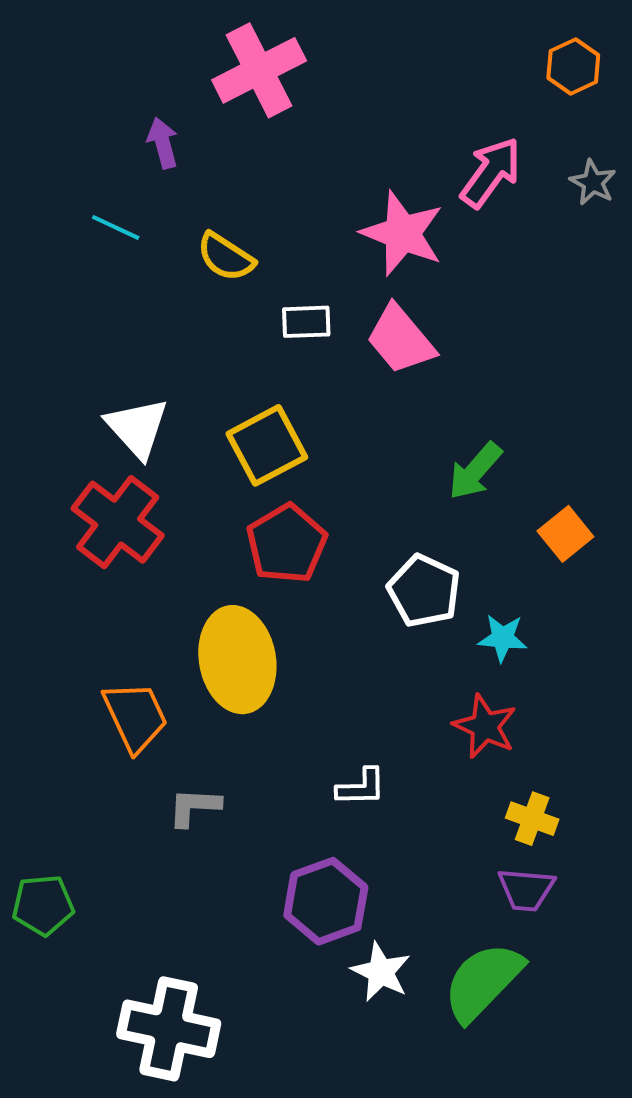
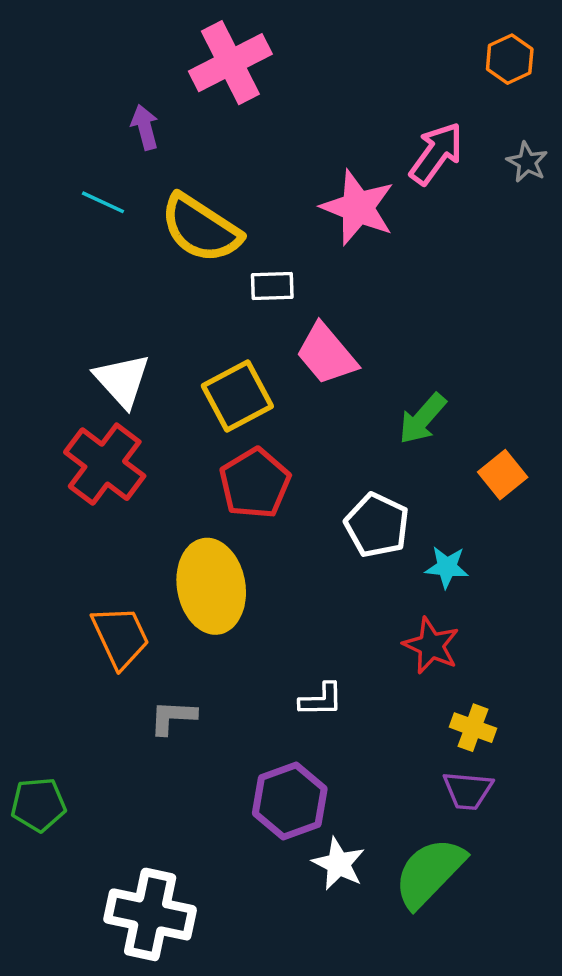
yellow semicircle: (226, 257) -> (201, 228), size x1.6
pink trapezoid: (400, 339) -> (326, 354), moved

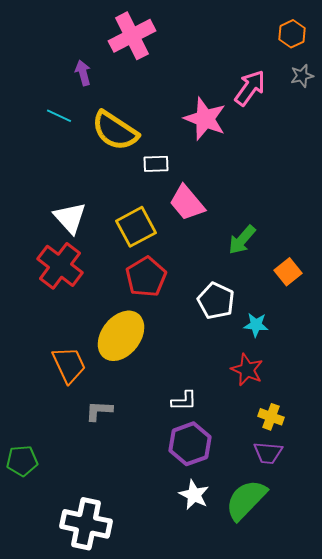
gray star: (527, 162) -> (302, 76), moved, turned 30
yellow ellipse: (211, 586) -> (121, 336), turned 48
purple hexagon: (290, 801) -> (190, 444), moved

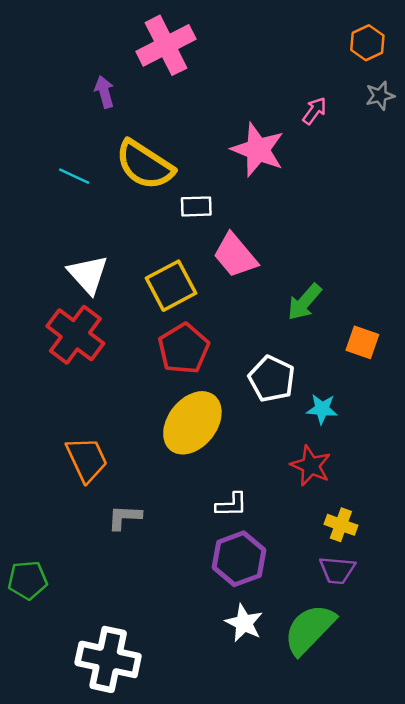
pink arrow: (250, 88) -> (315, 111), size x0.6
cyan line: (59, 116) -> (74, 176), moved
orange square: (288, 272) -> (362, 342), turned -32
yellow ellipse: (121, 336) -> (192, 423), moved

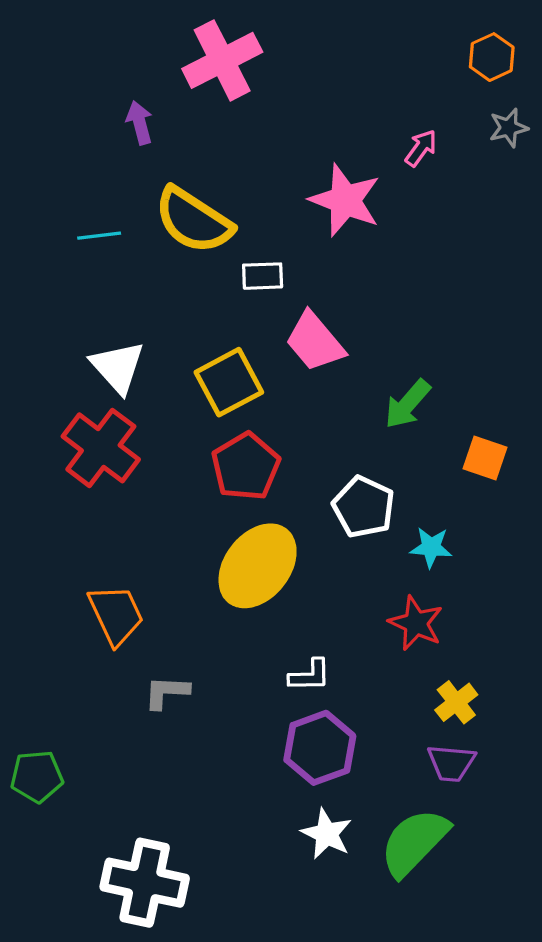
cyan line: (74, 176) -> (99, 236), turned -32
yellow cross: (341, 525) -> (456, 702), turned 32

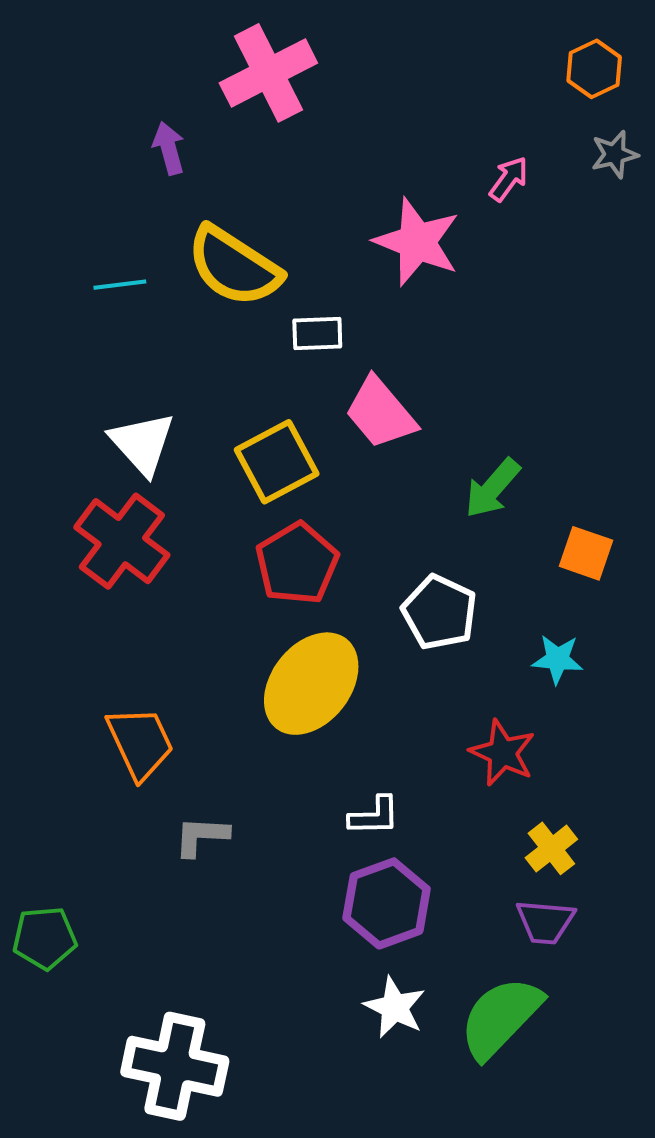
cyan star: (431, 547) -> (558, 659), moved

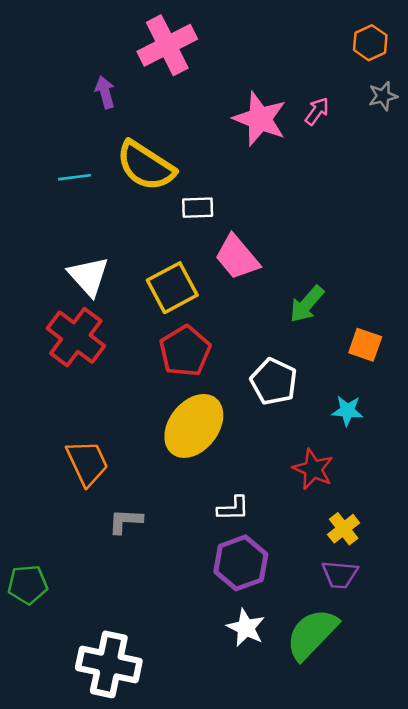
pink star: (417, 242) -> (260, 119), moved

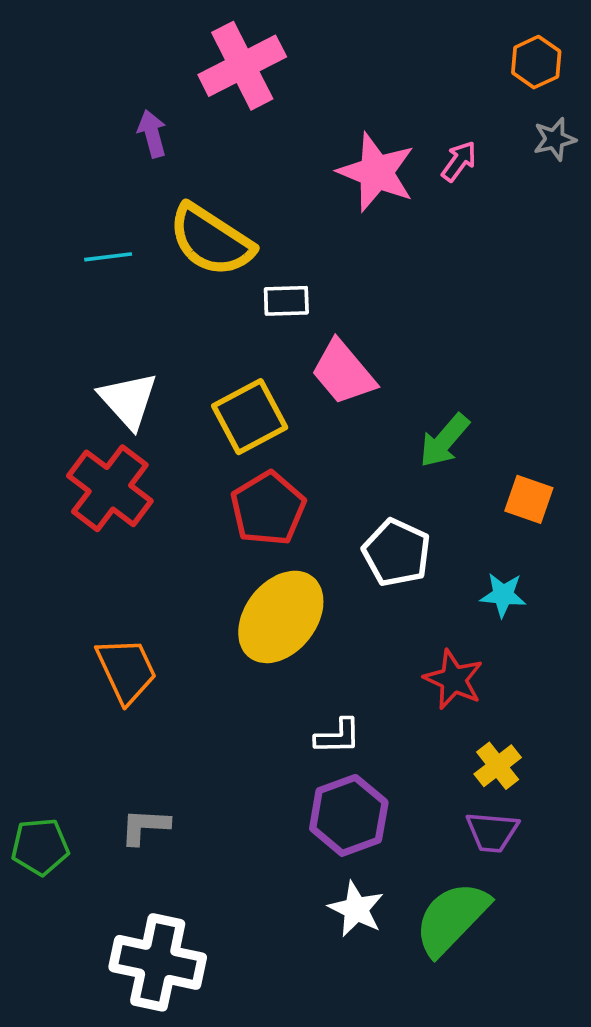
gray L-shape: (125, 521) -> (145, 826), moved

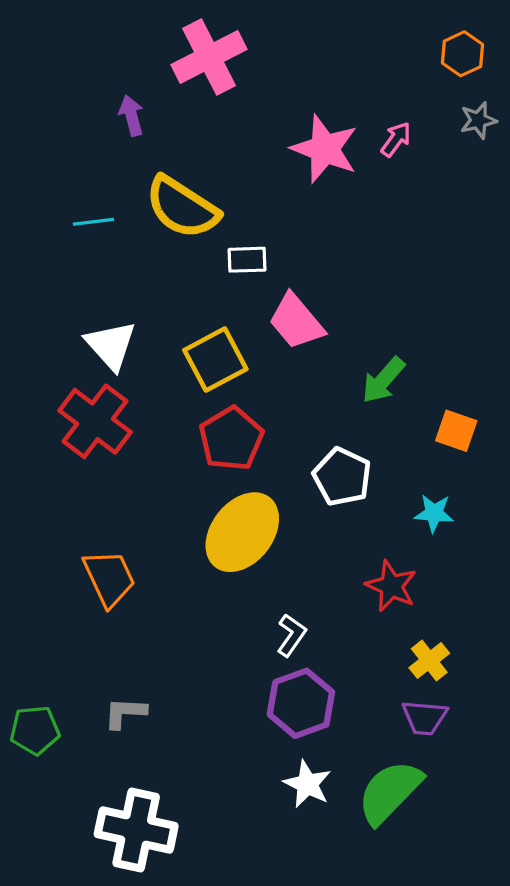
white L-shape: (338, 736) -> (291, 635), turned -54

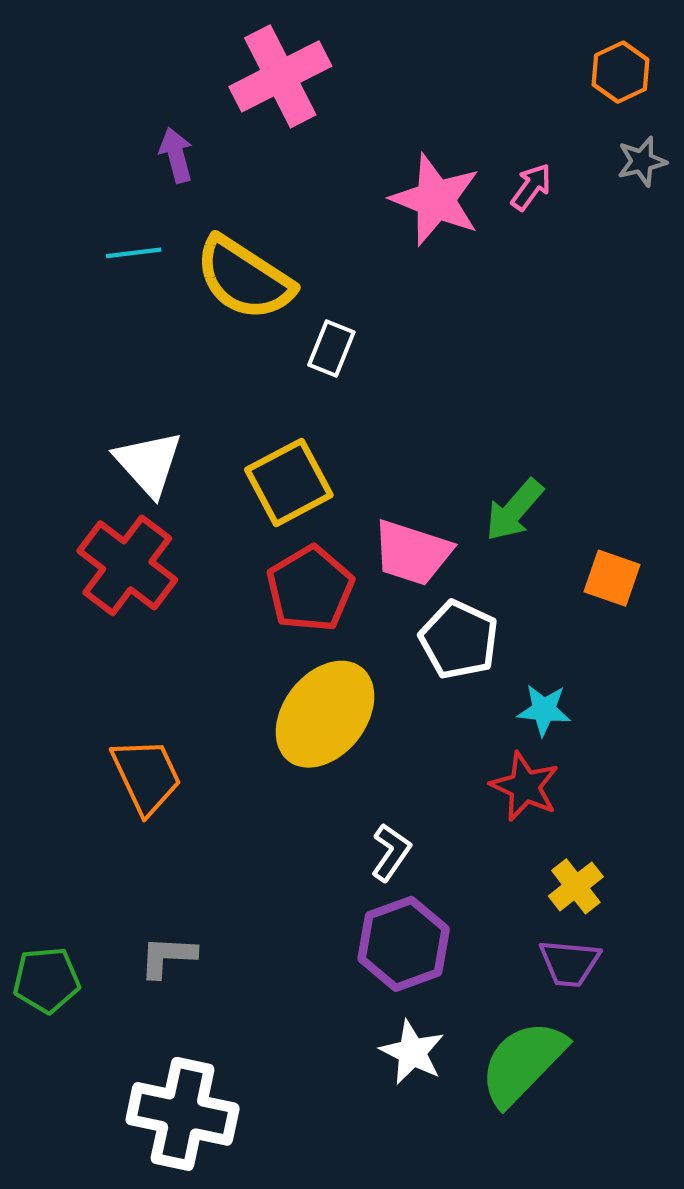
cyan line: (93, 222) -> (134, 253), moved
white rectangle: (247, 260) -> (331, 349), turned -66
pink trapezoid: (296, 321) -> (412, 553), moved, turned -32
cyan star: (434, 513) -> (544, 710), moved

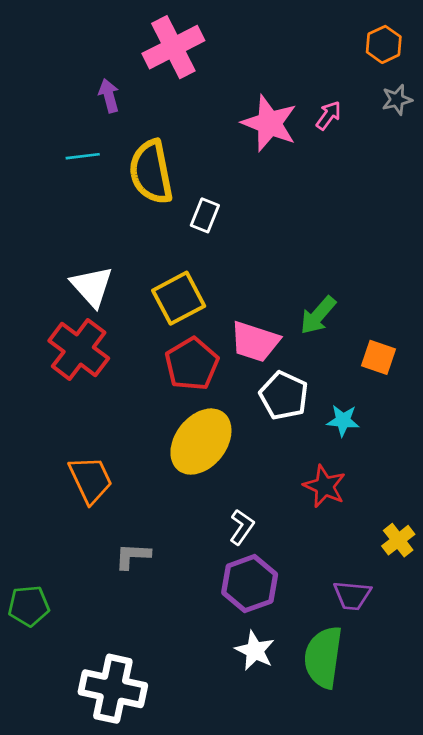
yellow semicircle: (244, 278) -> (151, 172), turned 46
cyan star: (544, 710) -> (343, 420), moved
yellow cross: (576, 886) -> (398, 540), moved
gray L-shape: (168, 957) -> (133, 556), moved
green semicircle: (523, 1063) -> (323, 657), turned -36

